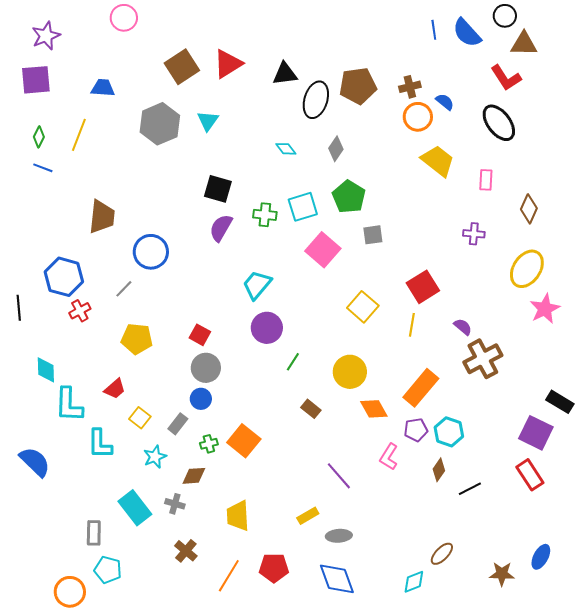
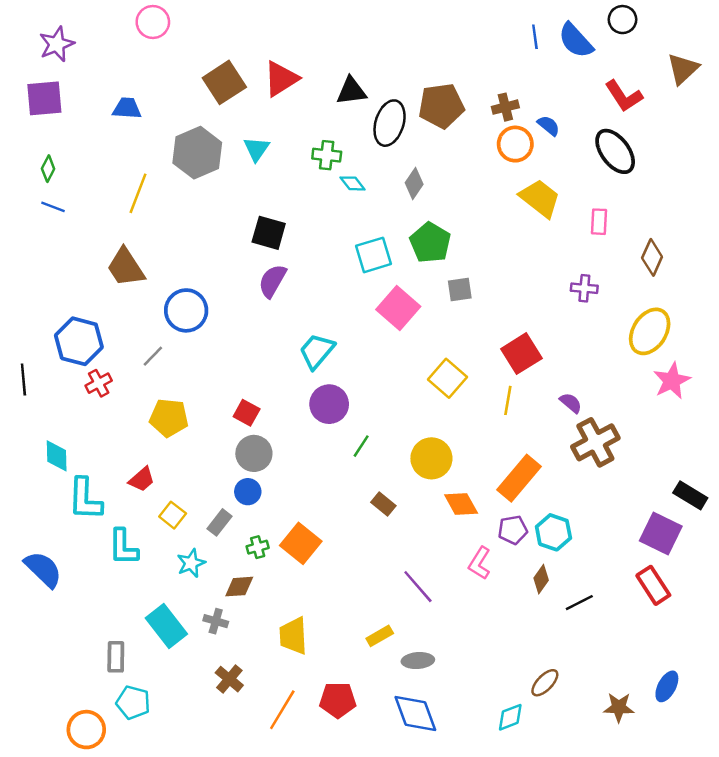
brown triangle: (524, 44) -> (683, 69), moved, turned -44
yellow line: (79, 135) -> (138, 193), moved
green cross: (265, 215) -> (327, 155), moved
brown trapezoid: (102, 217) -> (126, 267), turned 141

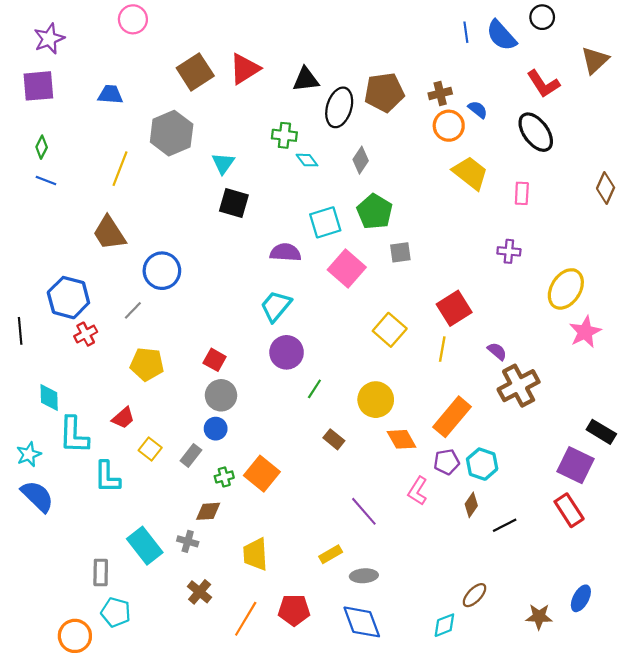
cyan triangle: (256, 149) -> (223, 163), moved
brown diamond: (652, 257) -> (606, 188), moved
purple semicircle: (272, 281) -> (285, 252), moved, turned 64
cyan star: (191, 563) -> (29, 454), moved

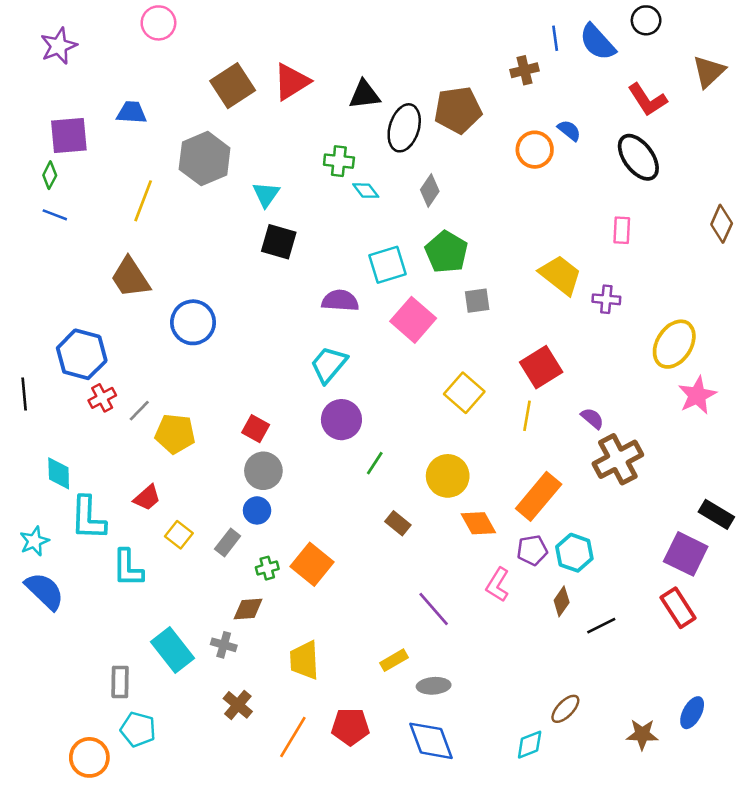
purple square: (38, 86) -> (69, 136), moved
brown cross: (440, 93) -> (524, 70), moved
yellow trapezoid: (470, 173) -> (560, 275), moved
gray line: (133, 310) -> (139, 411), moved

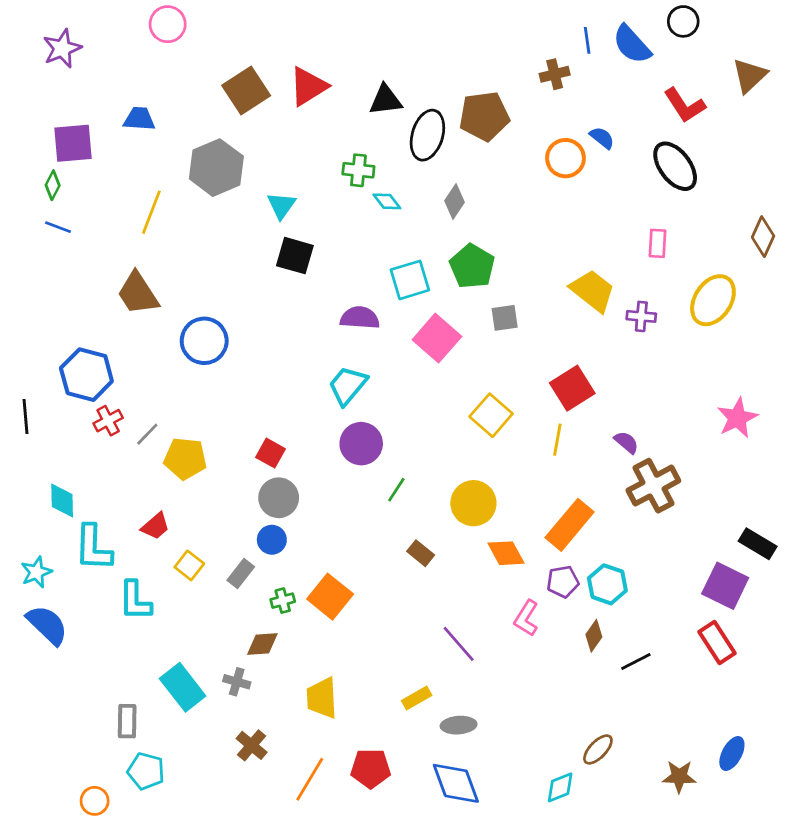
yellow ellipse: (674, 344) -> (713, 300), moved
orange circle: (89, 757) -> (95, 801), size x0.7

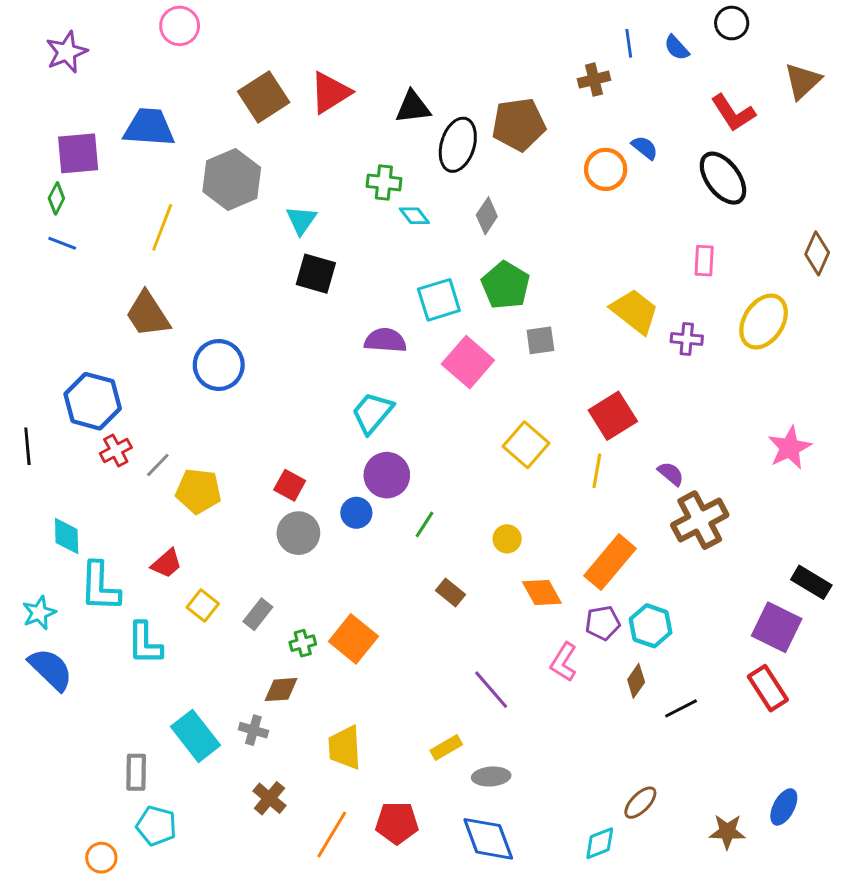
blue semicircle: (632, 44) -> (677, 48), size x0.6
blue trapezoid: (139, 119) -> (149, 127), size x1.5
yellow circle: (473, 503) -> (507, 539), size x0.6
blue circle: (272, 540) -> (356, 513), moved

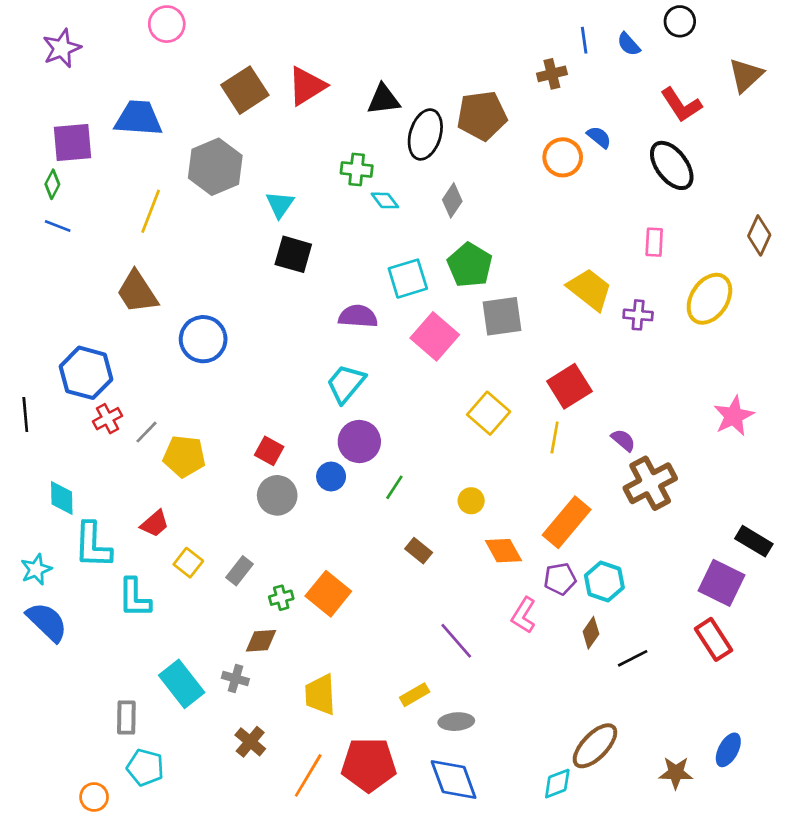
gray square: (540, 340) -> (502, 316), size x1.5
brown ellipse: (640, 803) -> (595, 746), size x1.5
red pentagon: (397, 823) -> (369, 765), size x1.4

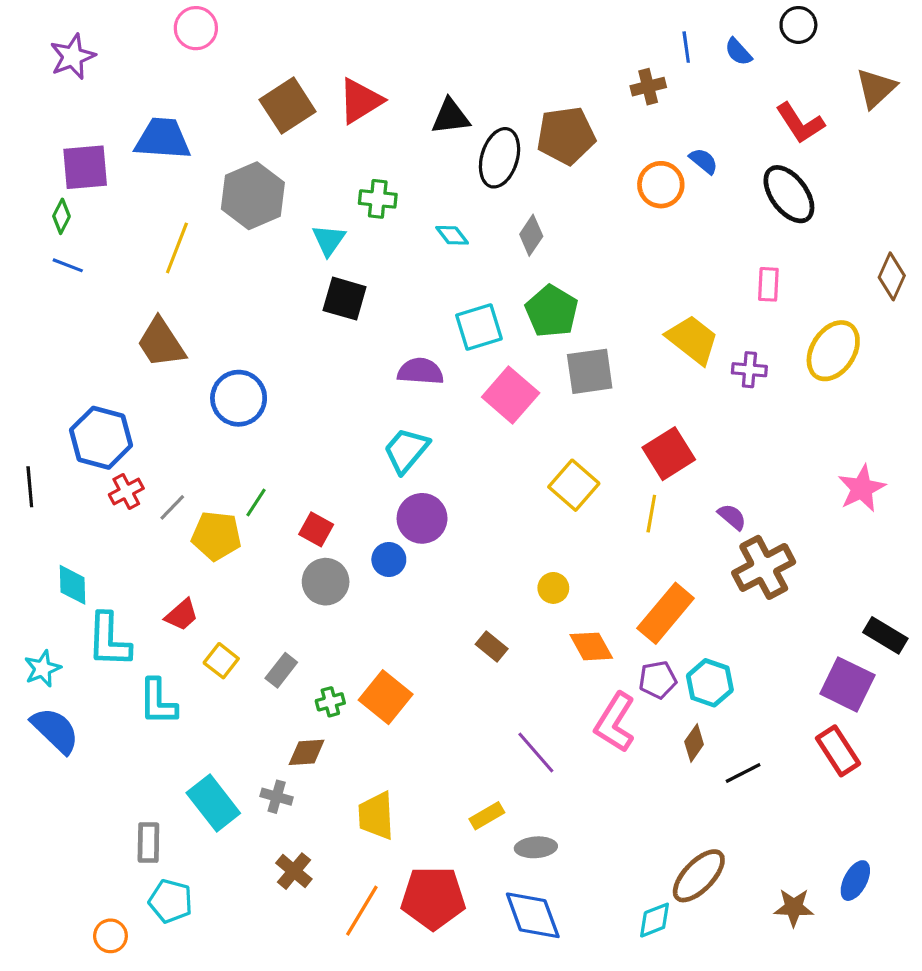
green cross: (357, 169) -> (378, 199), moved
green line: (394, 487) -> (256, 503), moved
pink L-shape: (524, 615) -> (615, 722), size x1.4

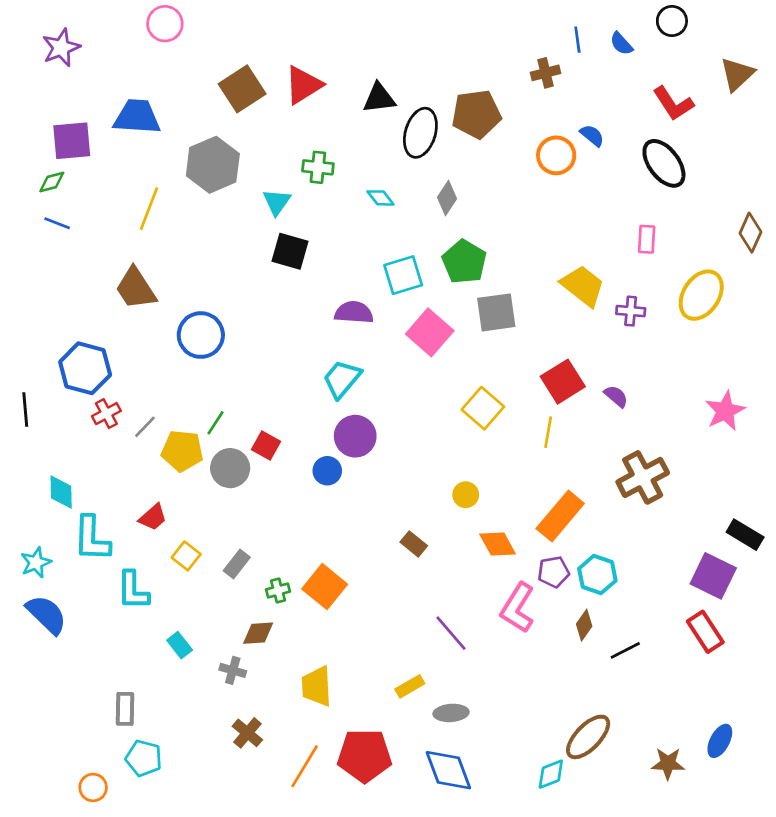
green diamond: (61, 216) -> (52, 182), turned 48
purple semicircle: (732, 517) -> (616, 396), moved
gray circle: (326, 582) -> (230, 468), moved
cyan rectangle: (213, 803) -> (180, 645), moved, size x0.6

